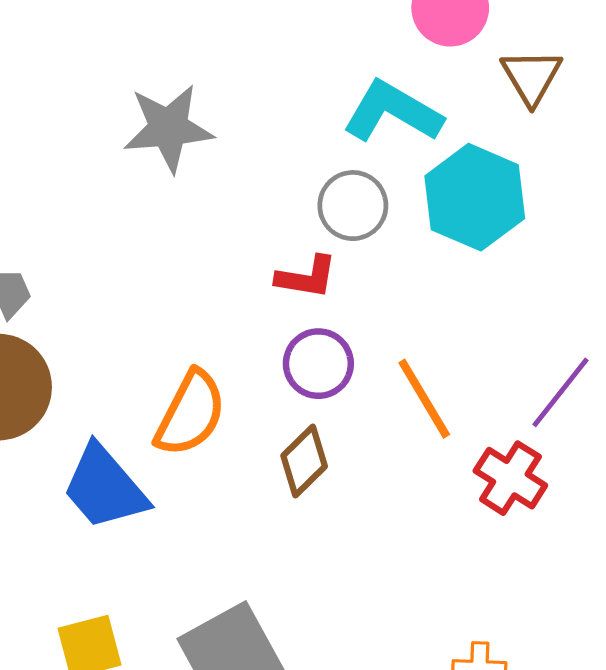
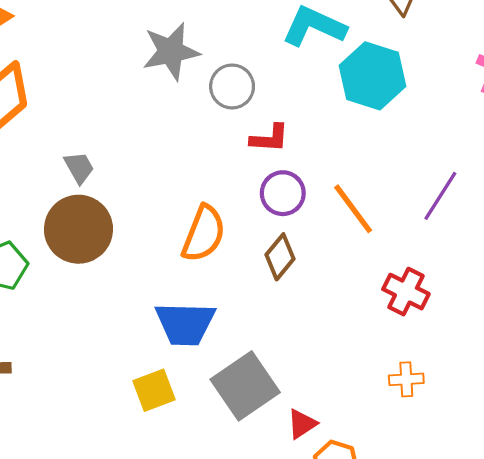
gray circle: (353, 206) -> (232, 86), moved
red cross: (510, 478) -> (406, 292), moved
blue trapezoid: (105, 487) -> (185, 324), moved, turned -42

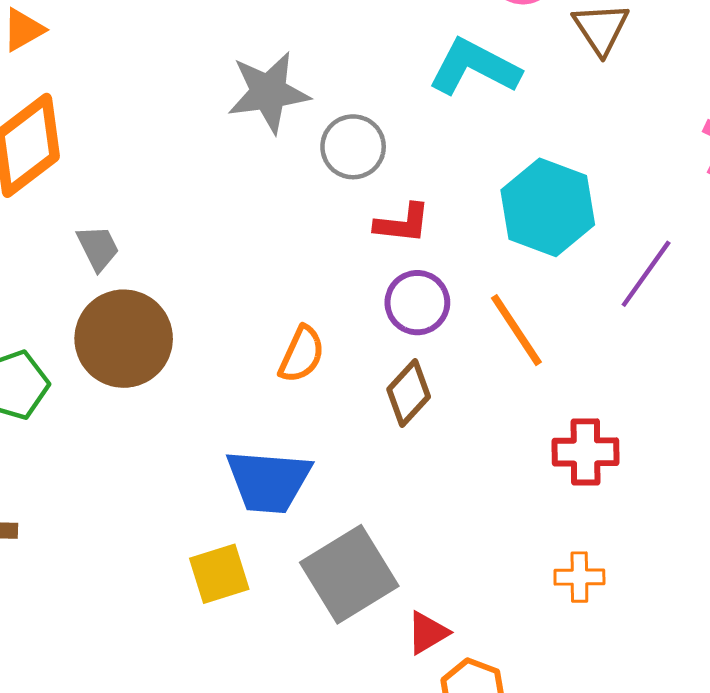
cyan hexagon: (373, 76) -> (548, 207), moved
gray trapezoid: (79, 168) -> (98, 248), moved
purple line: (440, 196) -> (646, 274), moved
orange semicircle: (204, 234) -> (302, 354), size x0.7
red cross: (406, 292) -> (585, 452), turned -30

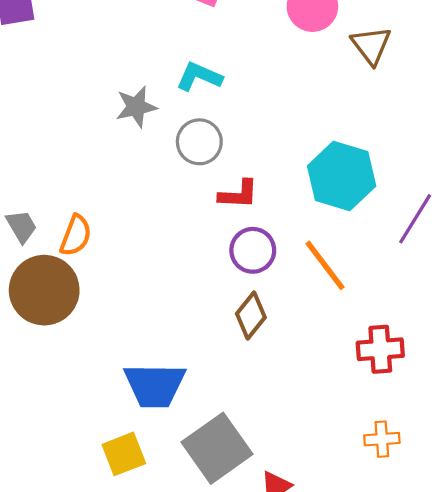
cyan L-shape: (474, 67) -> (199, 77), moved, size x0.7
gray star: (269, 92) -> (136, 107), size x0.7
orange semicircle: (302, 354) -> (76, 235), moved

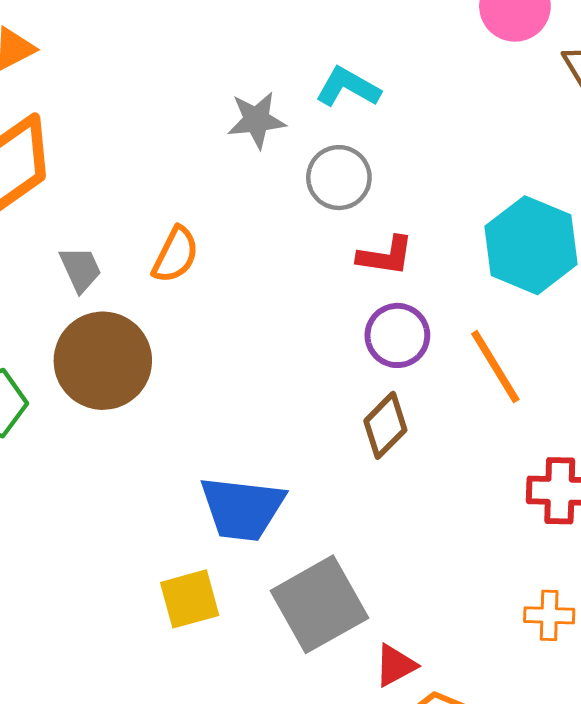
orange semicircle: (76, 235) -> (175, 255), moved

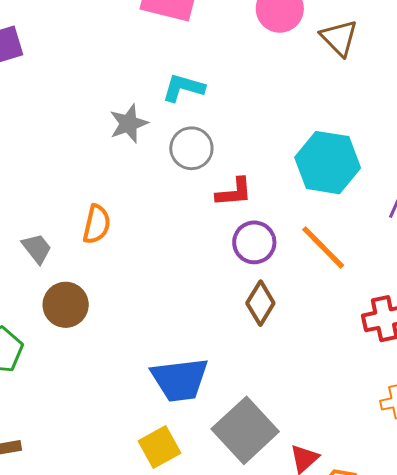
brown circle: (103, 361) -> (66, 305), size x0.7

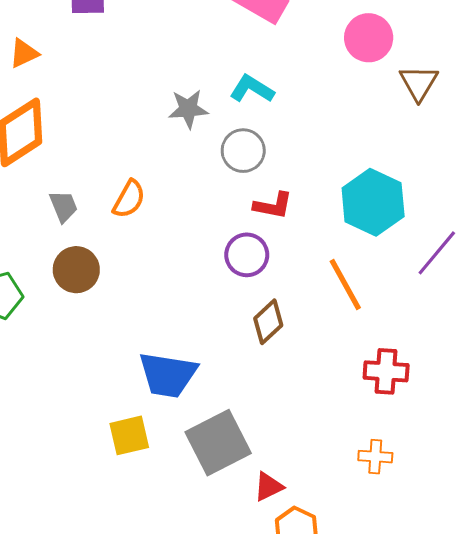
purple circle: (254, 242) -> (247, 255), moved

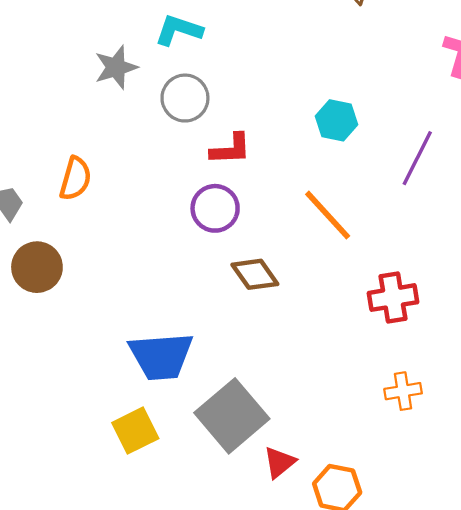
cyan hexagon: (373, 202) -> (337, 120), size x0.6
brown diamond: (268, 322) -> (255, 274), turned -69
red triangle: (268, 487) -> (279, 462), moved

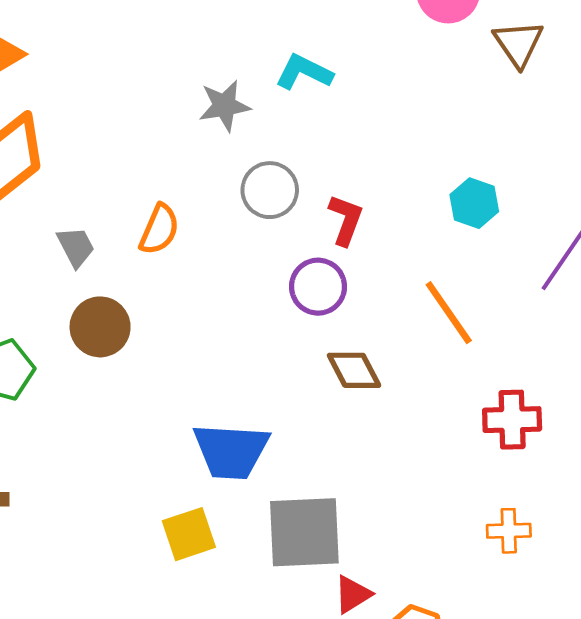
gray circle: (185, 98) -> (270, 190), moved
red L-shape: (231, 149) -> (346, 220), turned -75
gray square: (232, 416) -> (304, 532), turned 30

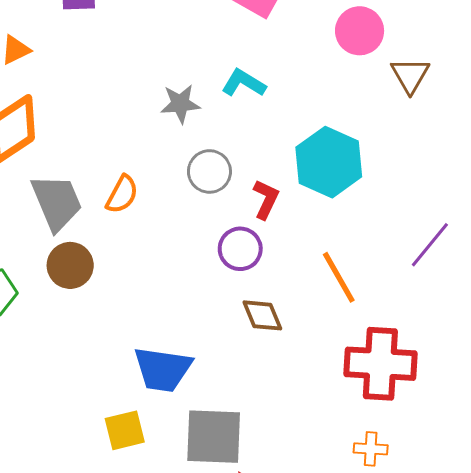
cyan hexagon: (474, 203) -> (329, 162), moved, size x1.8
gray trapezoid: (76, 247) -> (57, 202), size x1.8
red cross: (512, 420) -> (380, 364), size x1.6

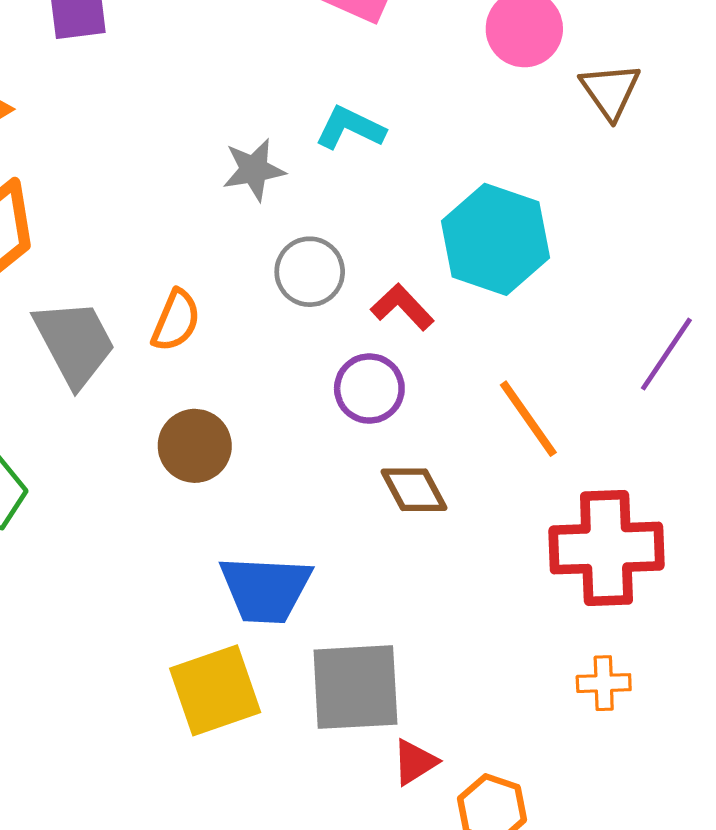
red L-shape: (266, 199) -> (402, 307), turned -63
brown circle: (70, 265) -> (195, 446), moved
yellow square: (125, 430) -> (215, 690), size x1.4

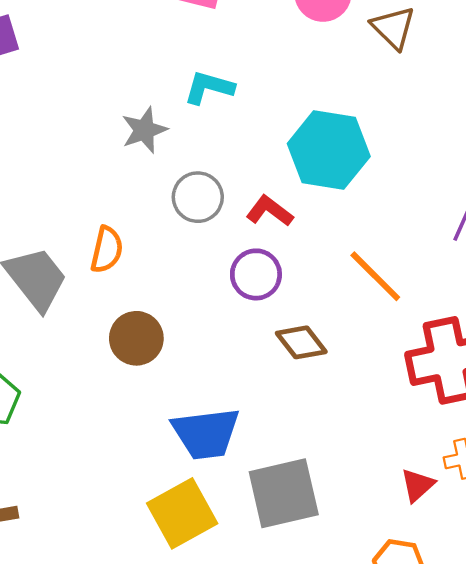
red triangle: (415, 762) -> (418, 485), moved

